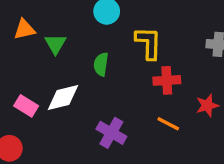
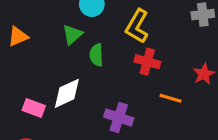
yellow L-shape: (148, 43) -> (137, 26), turned -140
green triangle: (55, 44) -> (72, 35), moved, turned 30
red cross: (167, 80) -> (147, 62), moved, turned 30

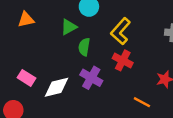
white diamond: (67, 93) -> (56, 87), moved
orange line: (171, 98) -> (142, 102), moved
purple cross: (119, 117) -> (91, 78), moved

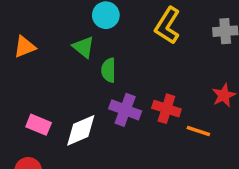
green triangle: (69, 27) -> (83, 47), turned -42
yellow L-shape: (121, 31) -> (168, 26), moved
red cross: (123, 60) -> (166, 109), moved

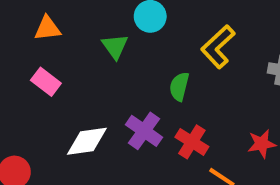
green semicircle: (109, 70) -> (179, 87), moved
pink rectangle: (39, 125) -> (46, 82), moved

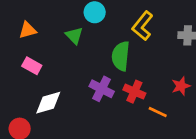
green semicircle: (179, 87) -> (121, 56), size x1.5
white diamond: (87, 141) -> (48, 103), moved

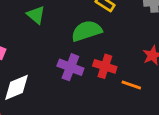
green semicircle: (121, 56) -> (87, 31), turned 72

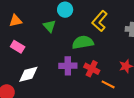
purple cross: (70, 67) -> (68, 66), turned -30

